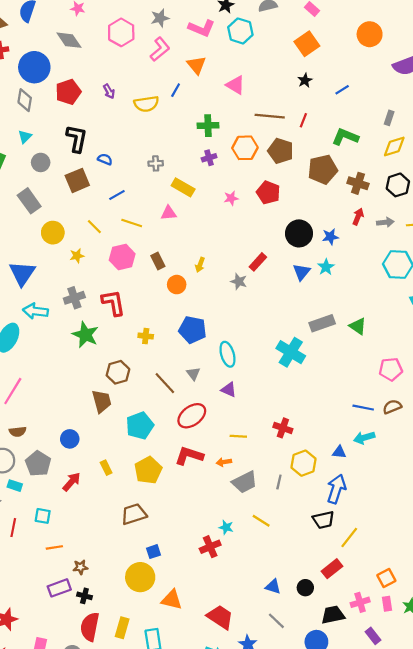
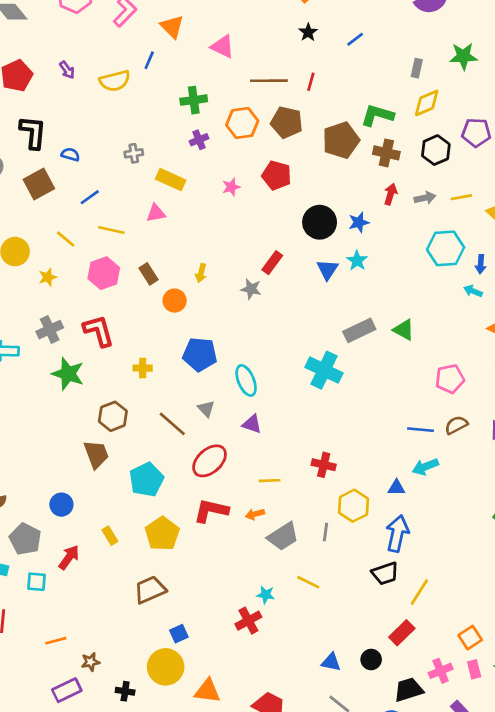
green L-shape: (345, 137) -> (377, 115), moved
cyan square: (43, 516) -> (37, 582), moved
black cross: (84, 596) -> (125, 691), moved

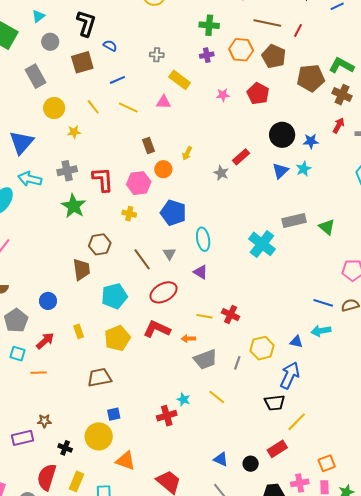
pink hexagon: (104, 273) -> (139, 183), moved
red cross: (324, 465) -> (231, 315), moved
orange line: (56, 641) -> (39, 373), moved

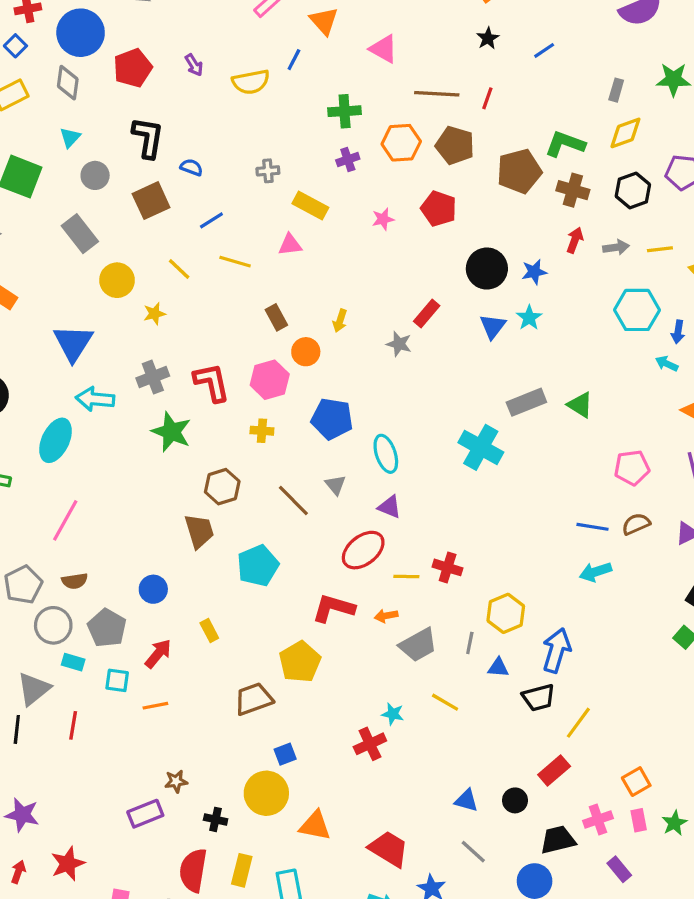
red ellipse: (164, 292) -> (363, 550), moved
yellow pentagon: (117, 338) -> (300, 662), moved
blue triangle: (296, 342) -> (498, 668), moved

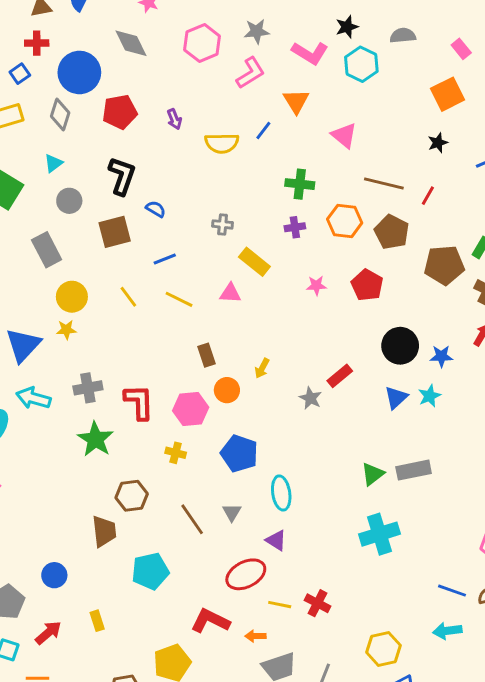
yellow star: (154, 314) -> (66, 330), moved
green triangle: (580, 405) -> (373, 474), moved, turned 40
cyan cross: (481, 447) -> (379, 534), moved, turned 33
yellow hexagon: (506, 613) -> (384, 649), moved

